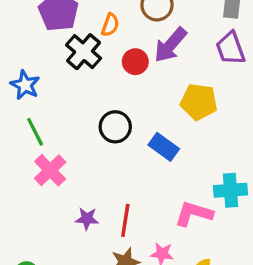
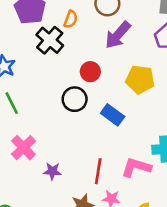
red circle: (135, 62) -> (90, 72), moved
pink cross: (50, 170) -> (24, 148), moved
red line: (125, 220) -> (98, 171), moved

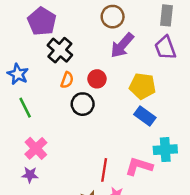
orange semicircle: (71, 19) -> (67, 80), moved
blue rectangle: (113, 115) -> (145, 116), moved
purple star: (52, 171) -> (30, 175), moved

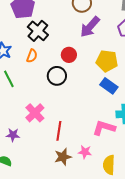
orange semicircle: (67, 80) -> (32, 56), moved
pink cross: (36, 148) -> (35, 113), moved
red line: (104, 170) -> (59, 131), moved

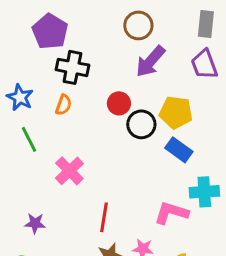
black cross: (38, 31) -> (72, 67), turned -30
black circle: (57, 76) -> (141, 124), moved
pink cross: (35, 113) -> (69, 171), moved

